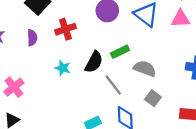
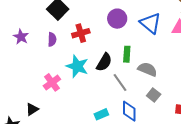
green rectangle: (120, 52) -> (127, 54), turned -63
cyan star: (63, 68) -> (77, 66), size x1.6
pink cross: (14, 87) -> (52, 82), moved

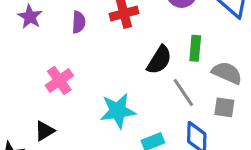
cyan star: (77, 66) -> (118, 111), moved, turned -30
pink cross: (52, 82) -> (59, 81), moved
gray square: (154, 95) -> (224, 107), moved, turned -32

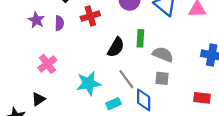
purple star: (30, 17) -> (36, 20), moved
gray line: (183, 92) -> (126, 79), moved

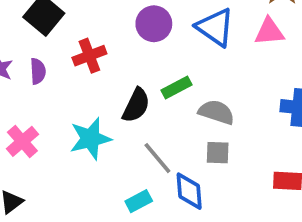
green rectangle: (140, 38) -> (176, 87), turned 63
cyan star: (89, 83) -> (90, 139), moved

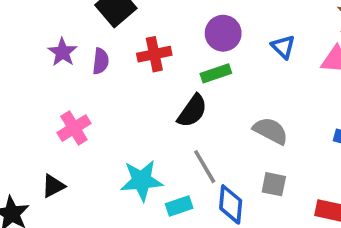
blue triangle: (215, 27) -> (283, 47), size x0.6
green rectangle: (176, 87) -> (216, 73), moved
cyan star: (90, 139) -> (142, 180), moved
gray square: (218, 153) -> (274, 184), moved

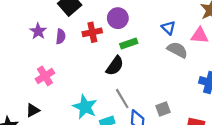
purple circle: (223, 33) -> (118, 18), moved
gray semicircle: (271, 131) -> (177, 50), moved
cyan star: (142, 180) -> (85, 107), turned 30
gray square: (274, 184) -> (163, 109), turned -32

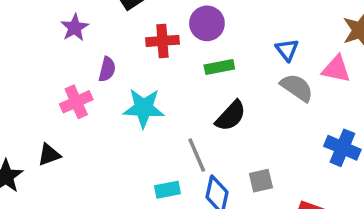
purple semicircle: (61, 36) -> (107, 69), moved
black semicircle: (115, 66) -> (231, 116), moved
cyan star: (85, 107) -> (144, 108), moved, turned -30

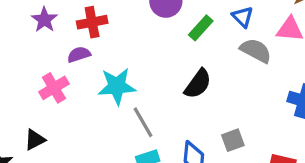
red cross: (162, 41) -> (92, 22), moved
green rectangle: (219, 67) -> (201, 28), moved, turned -30
purple semicircle: (107, 69) -> (79, 54), turned -115
gray line: (197, 155) -> (143, 122), moved

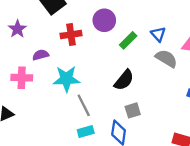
red cross: (92, 22) -> (71, 35), moved
pink cross: (54, 88) -> (22, 78), turned 30
gray square: (233, 140) -> (133, 110), moved

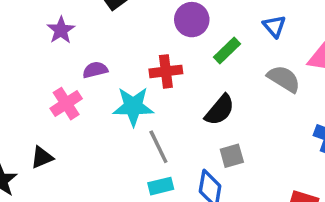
blue triangle: (158, 34) -> (274, 26), moved
red cross: (71, 35) -> (166, 71), moved
pink cross: (22, 78) -> (66, 104), turned -36

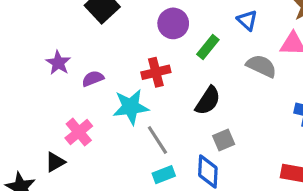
purple star: (61, 30) -> (58, 63), moved
pink cross: (66, 104) -> (79, 132), moved

